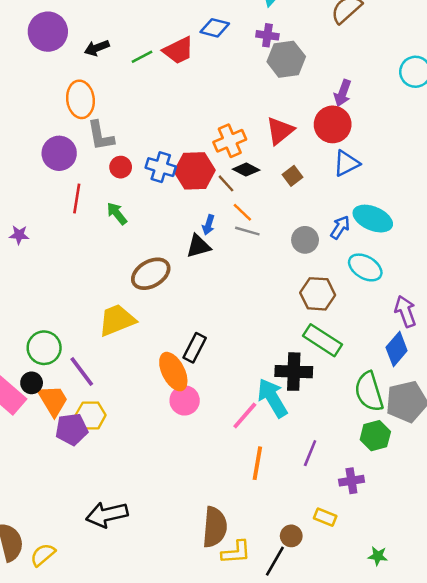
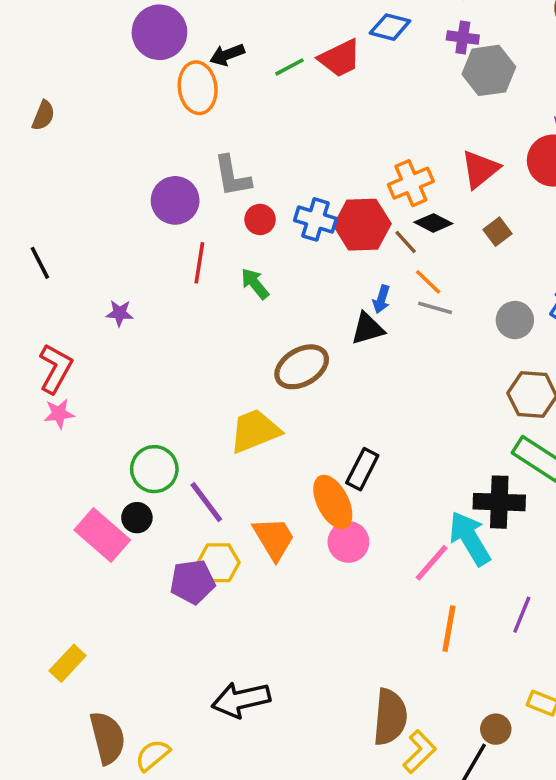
orange ellipse: (80, 99) -> (198, 88), moved
orange trapezoid: (53, 400) -> (274, 538), moved
yellow L-shape: (236, 552) -> (420, 752), turned -40

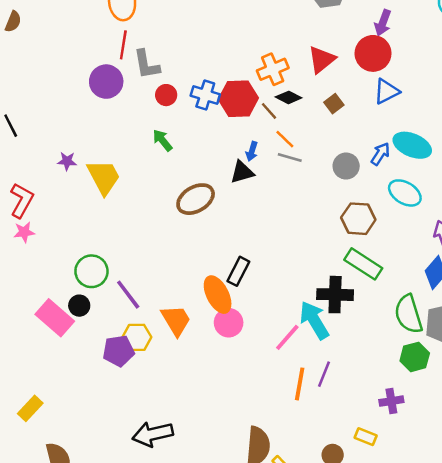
red line: (199, 263) -> (123, 45), moved
yellow trapezoid: (255, 431) -> (104, 177), moved, turned 84
purple line: (522, 615) -> (324, 374), moved

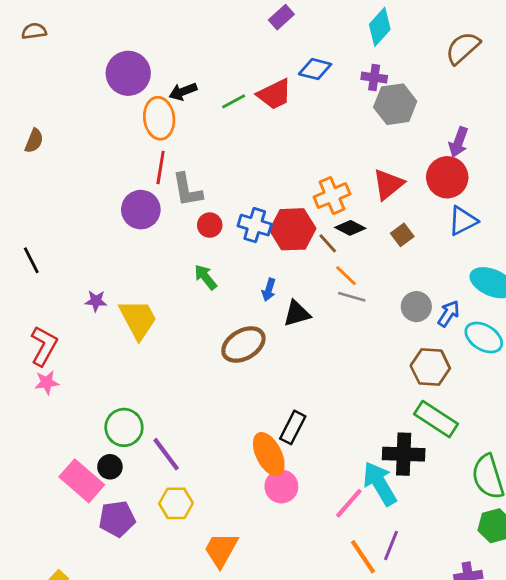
blue arrow: (252, 151) -> (269, 290), moved
blue arrow: (380, 154) -> (449, 314), moved
orange trapezoid: (176, 320) -> (221, 550), moved, turned -120
purple pentagon: (118, 351) -> (117, 519), moved
orange line: (300, 384) -> (363, 557), turned -44

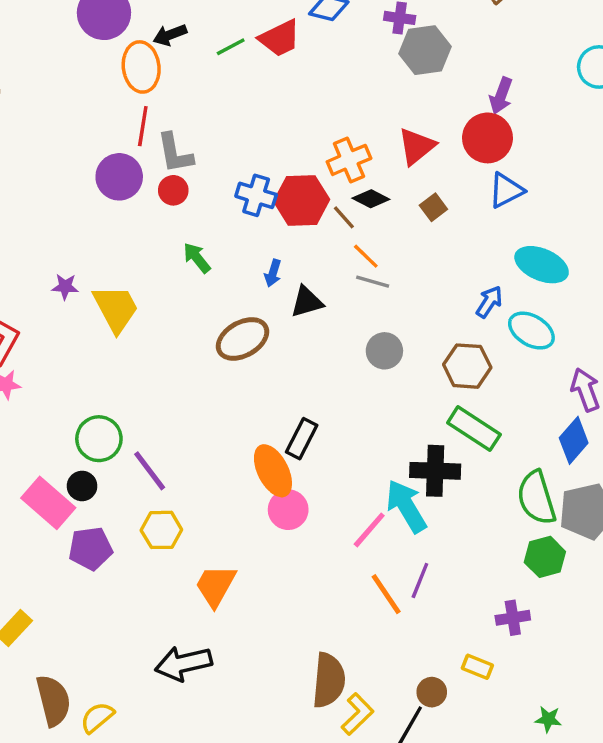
red circle: (210, 225) -> (173, 190), moved
gray circle: (416, 307) -> (384, 351), moved

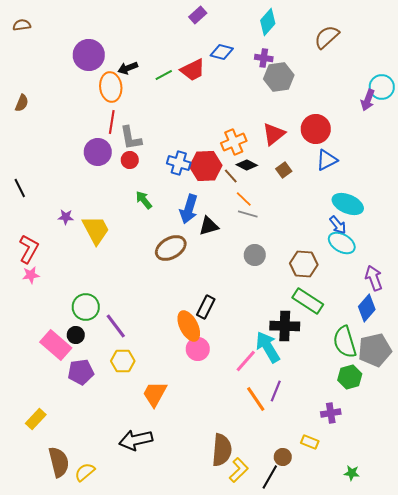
purple arrow: (501, 96) -> (368, 100), moved
blue arrow: (273, 273) -> (189, 209), size x1.8
blue arrow: (489, 302) -> (338, 225), moved, turned 108

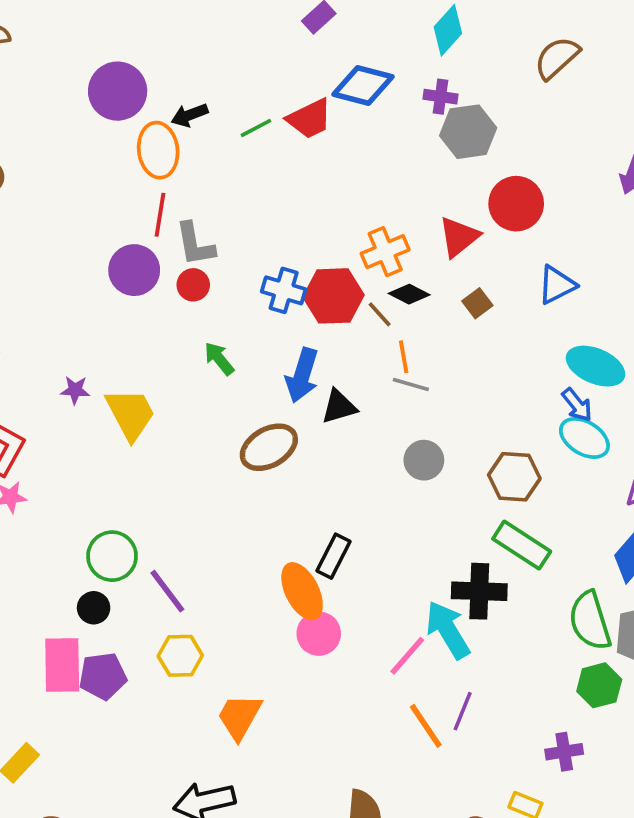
blue diamond: (222, 52) -> (363, 86), size x1.4
red circle: (316, 129) -> (516, 204), moved
orange line: (244, 199) -> (404, 357), turned 36
pink rectangle: (56, 345) -> (62, 665), moved, turned 48

